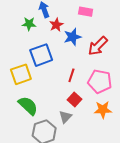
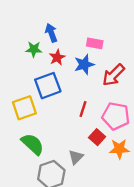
pink rectangle: (86, 12) -> (95, 43), moved
red star: (56, 25) -> (57, 57), moved
red square: (74, 100) -> (97, 137), moved

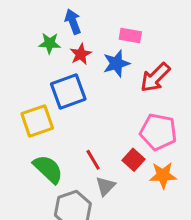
red line: (83, 109) -> (93, 160), moved, turned -49

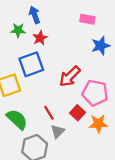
pink rectangle: (130, 36) -> (87, 19), moved
blue star: (116, 63) -> (101, 46), moved
red arrow: (155, 77) -> (70, 76), moved

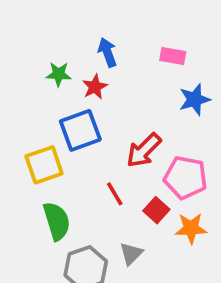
blue arrow: (35, 15) -> (107, 52), moved
red line: (49, 113) -> (115, 194), moved
green semicircle: (17, 119) -> (57, 221), turned 30
gray triangle: (58, 131) -> (131, 254), moved

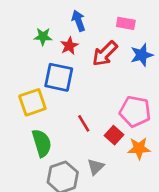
blue square: (80, 130) -> (59, 77), turned 32
red arrow: (144, 150) -> (105, 54), moved

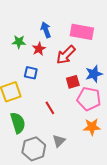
pink rectangle: (126, 23) -> (82, 32), size x1.6
blue star: (142, 55) -> (94, 74), moved
blue square: (59, 77) -> (31, 73), size x0.6
red square: (114, 135) -> (73, 82), moved, turned 32

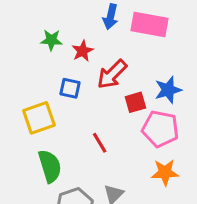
blue arrow: (46, 30) -> (111, 17), moved, turned -147
red arrow: (66, 55) -> (112, 74), moved

